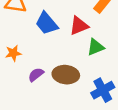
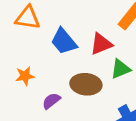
brown ellipse: (66, 75) -> (86, 84), moved

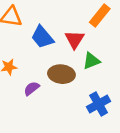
red triangle: (101, 44) -> (75, 39), turned -36

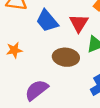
purple semicircle: (32, 88) -> (37, 90), moved, size x1.5

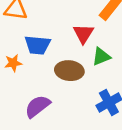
blue trapezoid: (47, 21) -> (37, 45), moved, turned -45

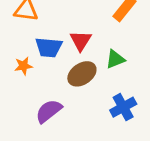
red triangle: (83, 34) -> (81, 41), moved
brown ellipse: (69, 71) -> (82, 74), turned -40

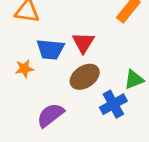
green triangle: (115, 59) -> (134, 80), moved
blue cross: (123, 107) -> (113, 104), moved

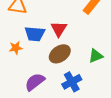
blue cross: (113, 104) -> (72, 82), moved

